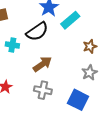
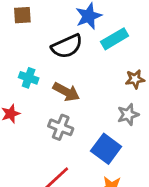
cyan cross: (12, 45) -> (29, 78), moved
brown arrow: (42, 64) -> (66, 92), turned 54

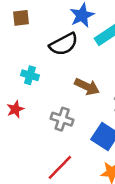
brown arrow: (66, 92) -> (87, 87), moved

